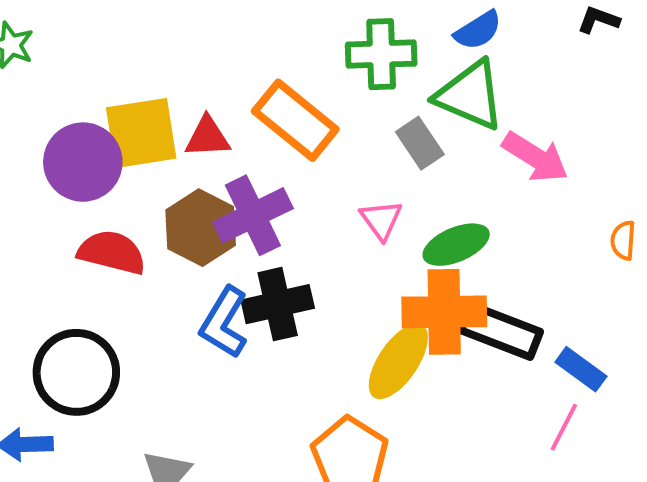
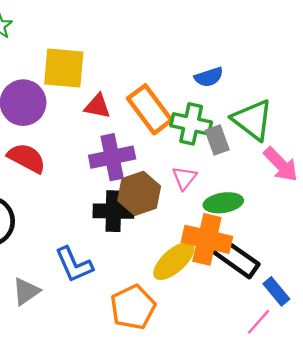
blue semicircle: (478, 30) -> (209, 77), moved
green cross: (381, 54) -> (191, 124), moved
yellow square: (141, 133) -> (64, 68), moved
brown hexagon: (201, 228) -> (139, 193), moved
blue L-shape: (224, 323) -> (74, 265), moved, turned -69

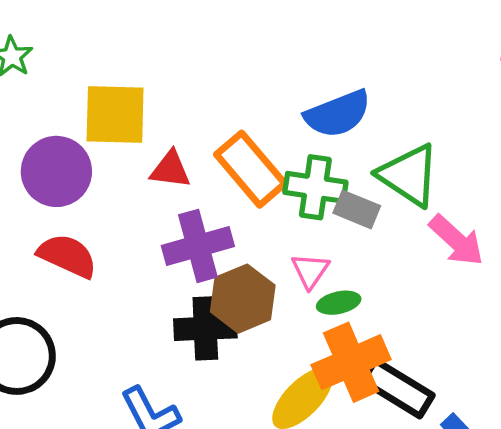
blue semicircle: (209, 77) -> (338, 114), size x1.5
gray rectangle: (217, 140) -> (357, 209), turned -44
green ellipse: (223, 203) -> (339, 303), moved, size x0.7
orange cross: (207, 239) -> (351, 362), turned -33

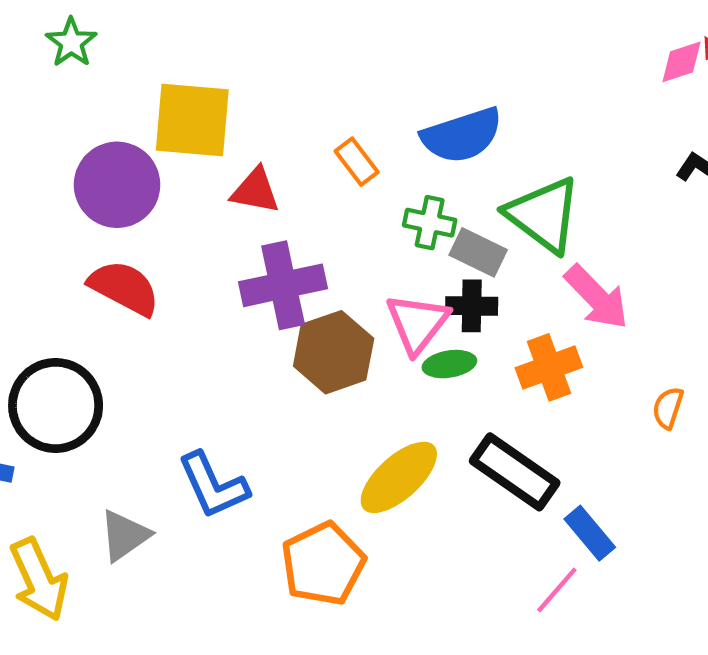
orange rectangle: (251, 169) -> (357, 162), moved, size x0.5
green cross: (315, 187) -> (430, 223), size x0.7
pink triangle: (310, 271) -> (417, 323), size x1.4
black cross: (205, 328) -> (472, 306), moved, size x0.7
orange cross: (351, 362) -> (549, 367), moved, size x0.7

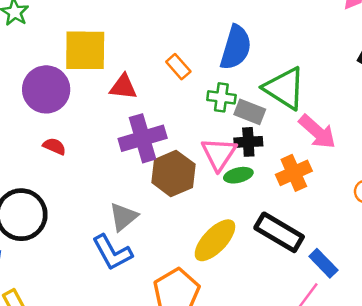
blue semicircle: (462, 135) -> (236, 47), turned -51
red semicircle: (124, 288) -> (54, 146), size x0.6
gray triangle: (125, 535) -> (123, 217), moved

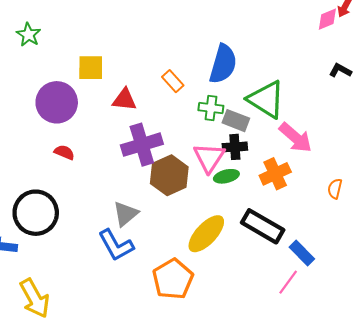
yellow square: (85, 50) -> (91, 68), size x0.7

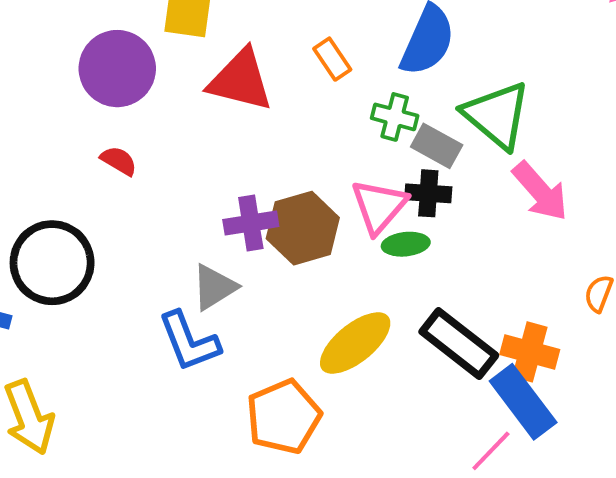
red triangle: (124, 100) -> (240, 80), size x1.5
purple cross: (142, 145) -> (251, 223), moved, size x0.7
orange cross: (275, 174) -> (530, 352), moved, turned 32
blue rectangle: (302, 253) -> (523, 402), size x1.5

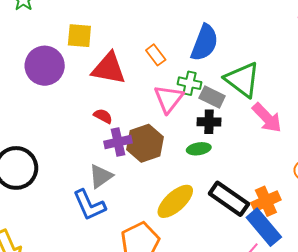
red semicircle: (119, 161) -> (103, 116), moved
pink triangle: (379, 206) -> (169, 99), moved
orange cross: (530, 352) -> (266, 201), turned -36

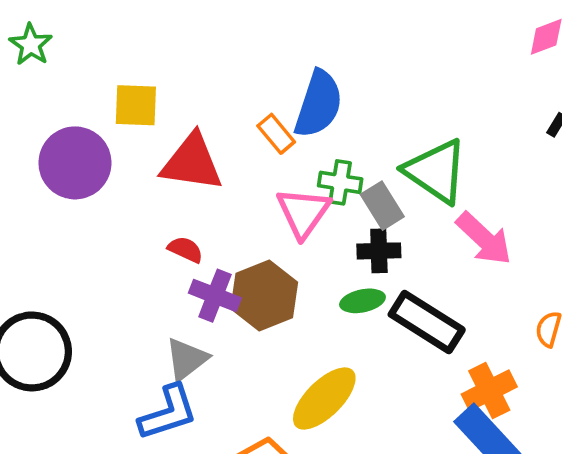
blue semicircle: (205, 43) -> (319, 104), moved
gray rectangle: (212, 97) -> (382, 206), turned 35
purple cross: (118, 142) -> (215, 296), turned 36
black rectangle: (229, 199) -> (427, 322), moved
blue L-shape: (89, 205) -> (168, 413), turned -81

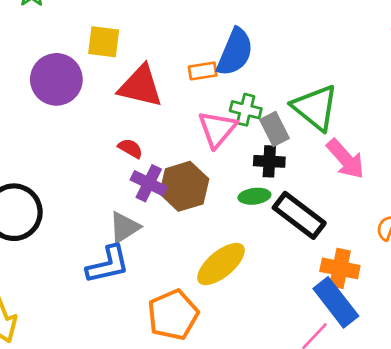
orange rectangle: (276, 134) -> (203, 71), turned -64
orange cross: (489, 391) -> (340, 268), turned 33

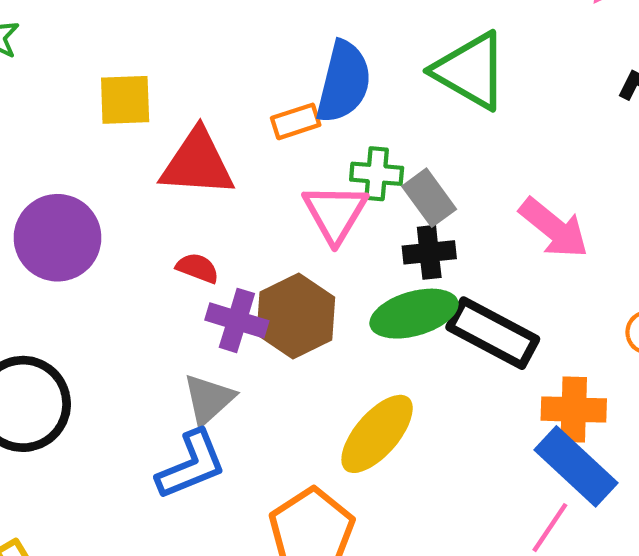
purple circle: (56, 79) -> (58, 238), moved
green triangle: (315, 108) -> (470, 71), moved
green ellipse: (254, 196) -> (414, 314), size x1.6

